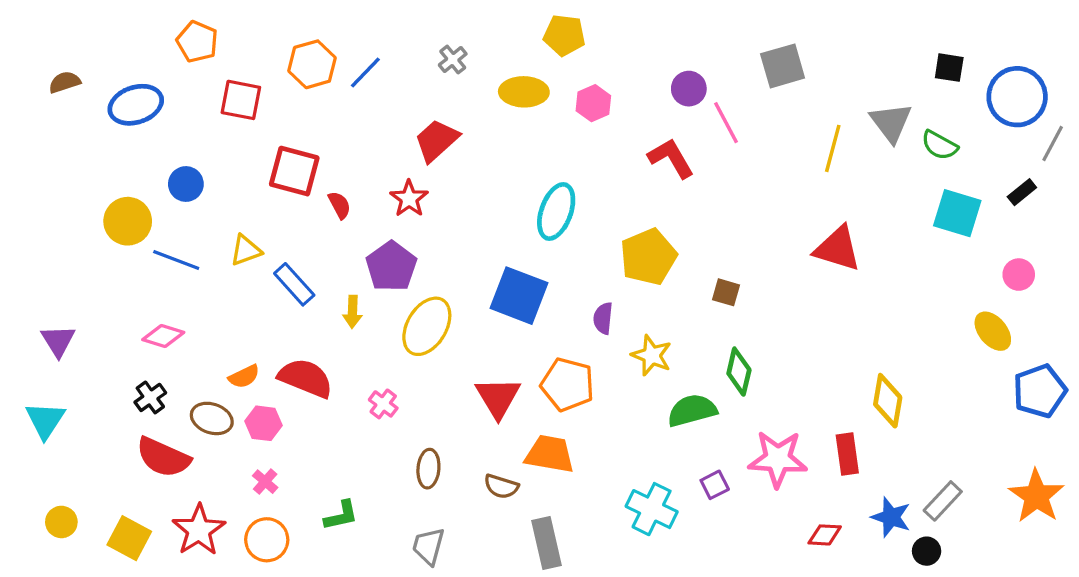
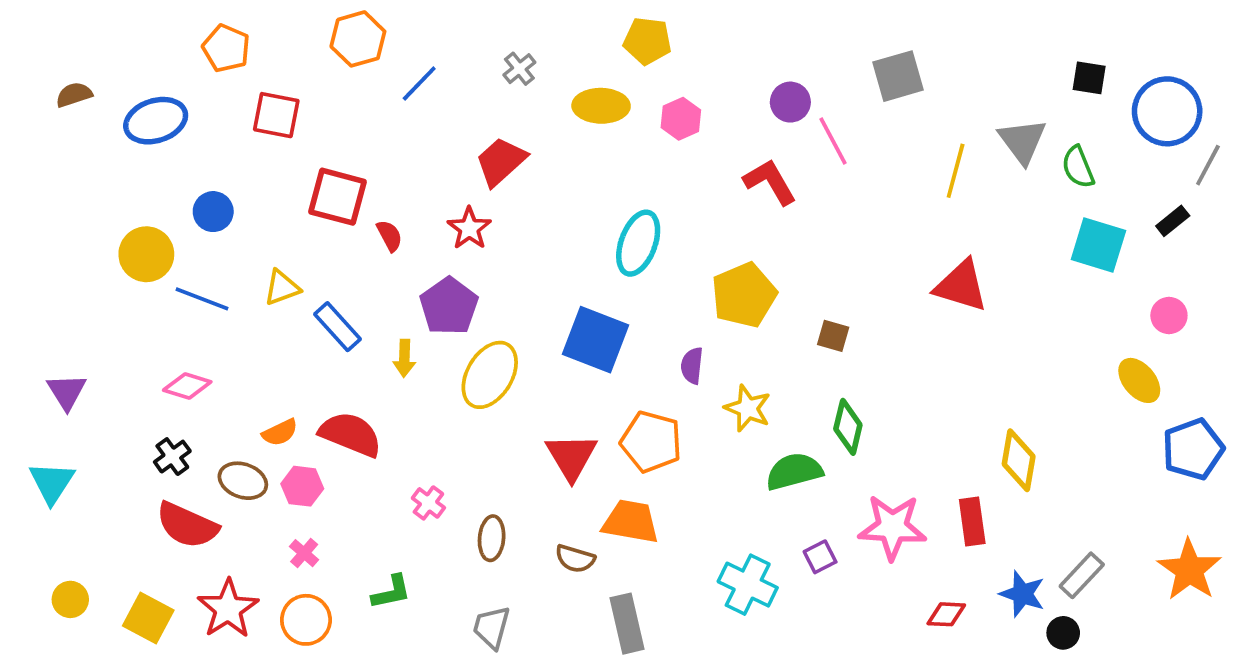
orange hexagon: (312, 64) -> (358, 39), moved
green semicircle: (939, 145) -> (1078, 167), turned 39
pink cross: (383, 404) -> (428, 503), moved

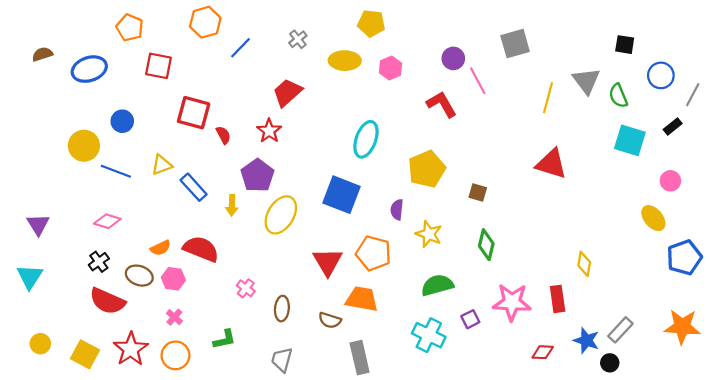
blue circle: (1167, 111) -> (661, 75), moved, size x0.7
yellow diamond: (1019, 460) -> (584, 264), size x0.7
green semicircle: (794, 471) -> (437, 285), moved
orange star: (1189, 570) -> (682, 327), turned -30

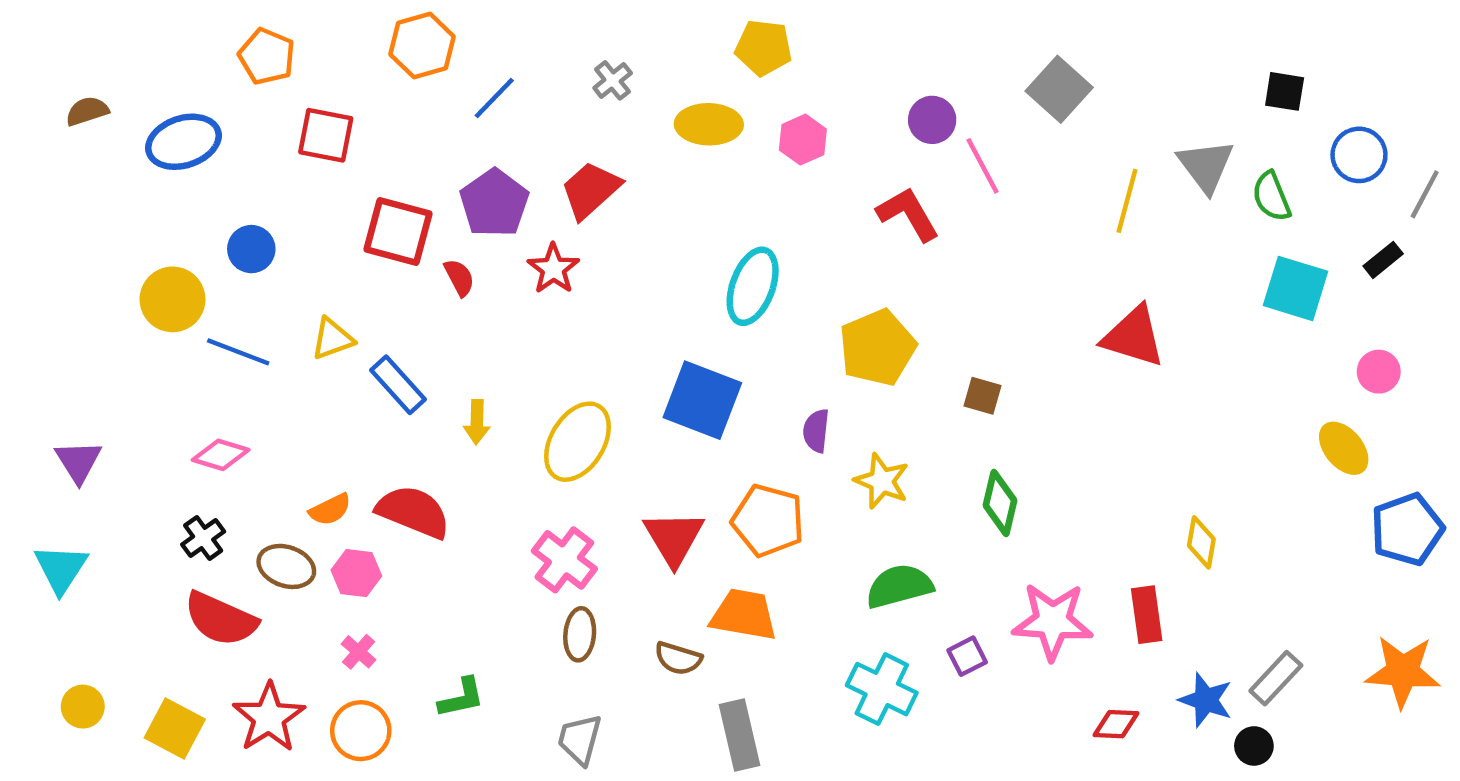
gray square: (515, 44) -> (1059, 89), turned -32
purple pentagon: (257, 176) -> (494, 203), moved
pink cross: (246, 288) -> (564, 560), moved, size x1.6

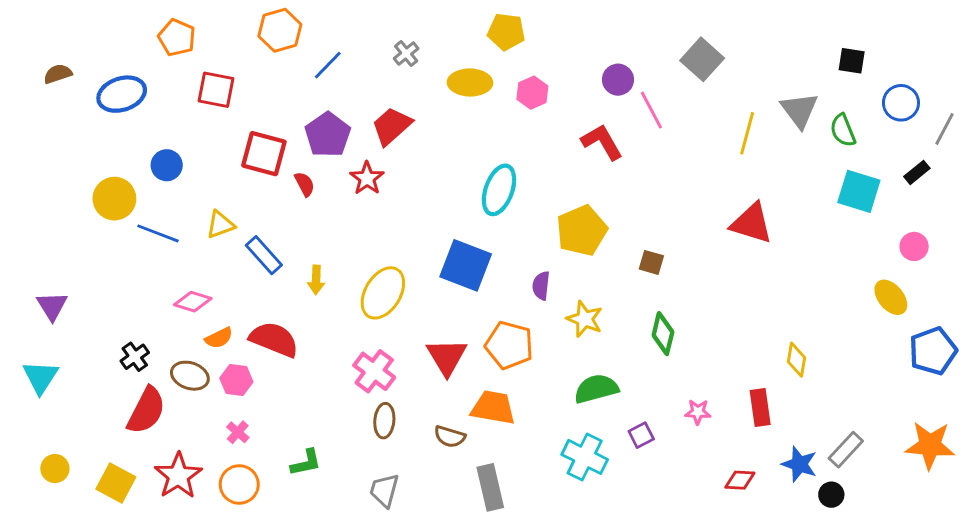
pink diamond: (221, 455) -> (193, 302), moved
red semicircle: (221, 619) -> (146, 410), turned -87
pink star: (1053, 621) -> (698, 412), size x0.5

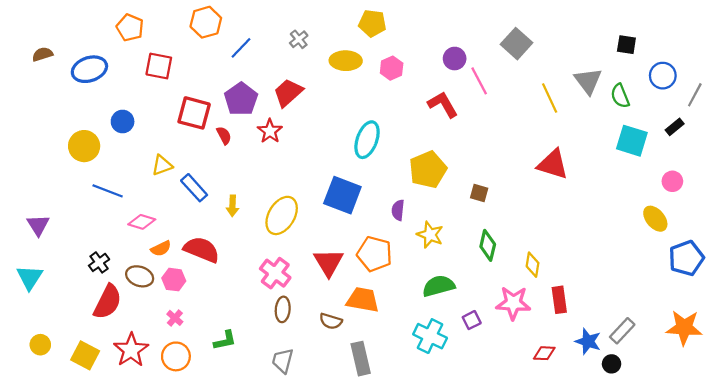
yellow line: (747, 133) -> (550, 98), turned -40
blue line: (158, 233) -> (108, 191), moved
yellow diamond: (796, 360) -> (533, 265), moved
pink star: (698, 412) -> (513, 303), size x1.8

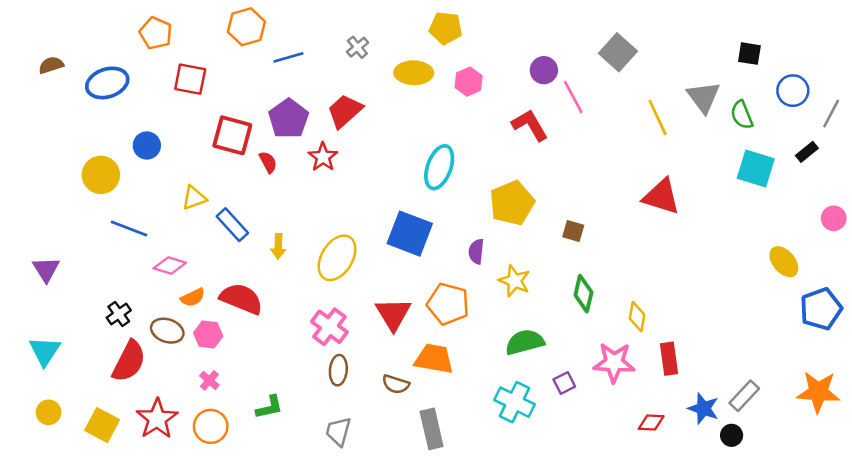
blue line: (241, 48) -> (289, 57), turned 30
pink circle: (672, 181) -> (834, 218), moved
cyan triangle: (30, 277) -> (45, 351), moved

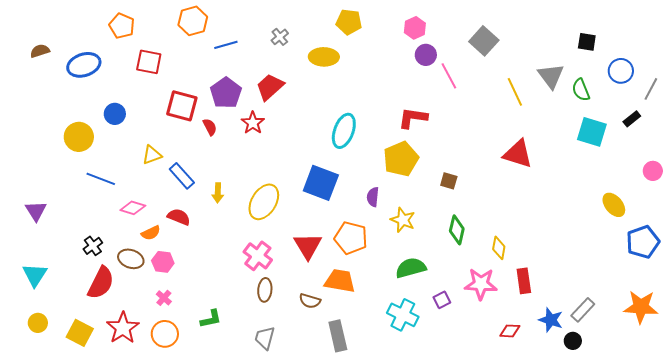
pink hexagon: (469, 82) -> (415, 28), moved
red L-shape: (530, 125) -> (413, 118), moved, turned -52
red semicircle: (241, 299) -> (179, 217), moved, size x0.7

